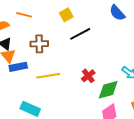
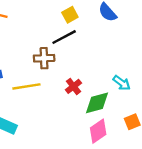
yellow square: (66, 15) -> (70, 15), moved
brown cross: (39, 44) -> (44, 58), moved

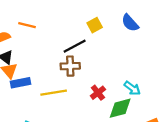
black line: (64, 37) -> (75, 46), moved
cyan arrow: (122, 83) -> (132, 88), moved

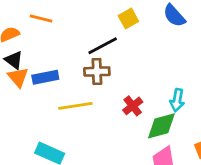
blue rectangle: (20, 83) -> (45, 77), moved
cyan arrow: (132, 88) -> (177, 100), turned 63

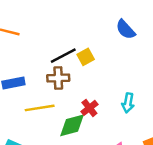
yellow square: (128, 19) -> (86, 57), moved
green diamond: (161, 126) -> (72, 125), moved

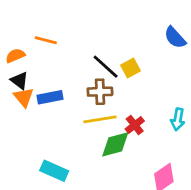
black line: (63, 56) -> (106, 67), turned 70
yellow line: (40, 108) -> (100, 119), moved

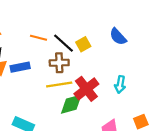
blue semicircle: (175, 37) -> (118, 37), moved
orange line: (46, 40) -> (39, 38), moved
red cross: (135, 125) -> (86, 89), size x1.6

